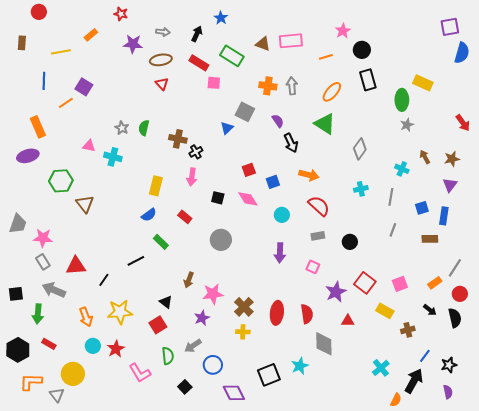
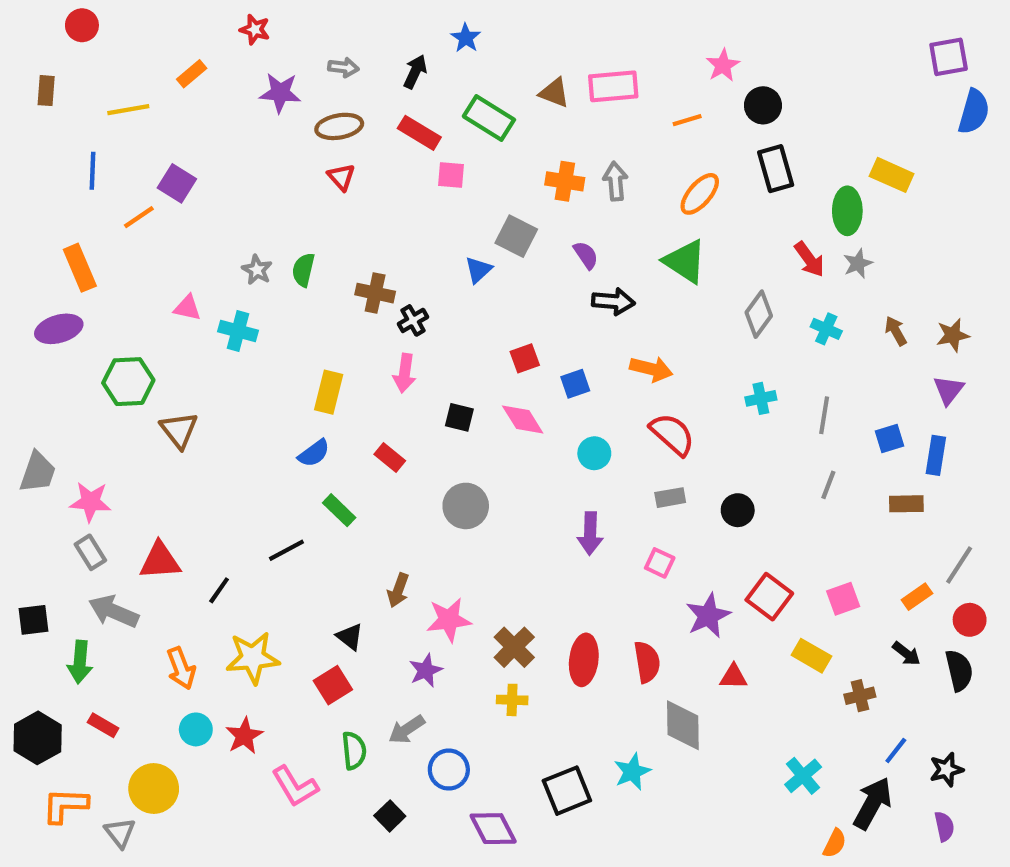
red arrow: (463, 123) -> (809, 259), moved
black arrow: (291, 143) -> (613, 301), turned -60
cyan cross: (402, 169) -> (826, 329), moved

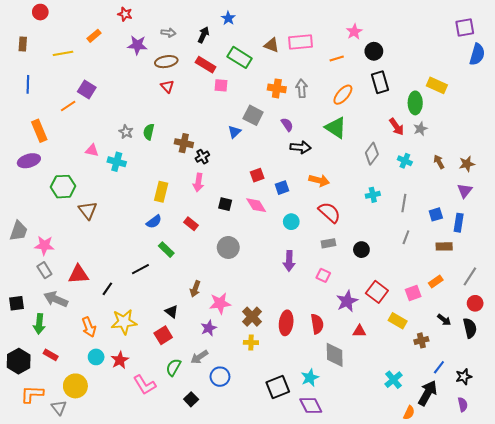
blue line: (93, 171) -> (28, 84), moved
orange rectangle: (917, 597) -> (436, 282), moved
green semicircle: (354, 751) -> (174, 367), turned -144
purple diamond: (493, 829) -> (311, 406), moved

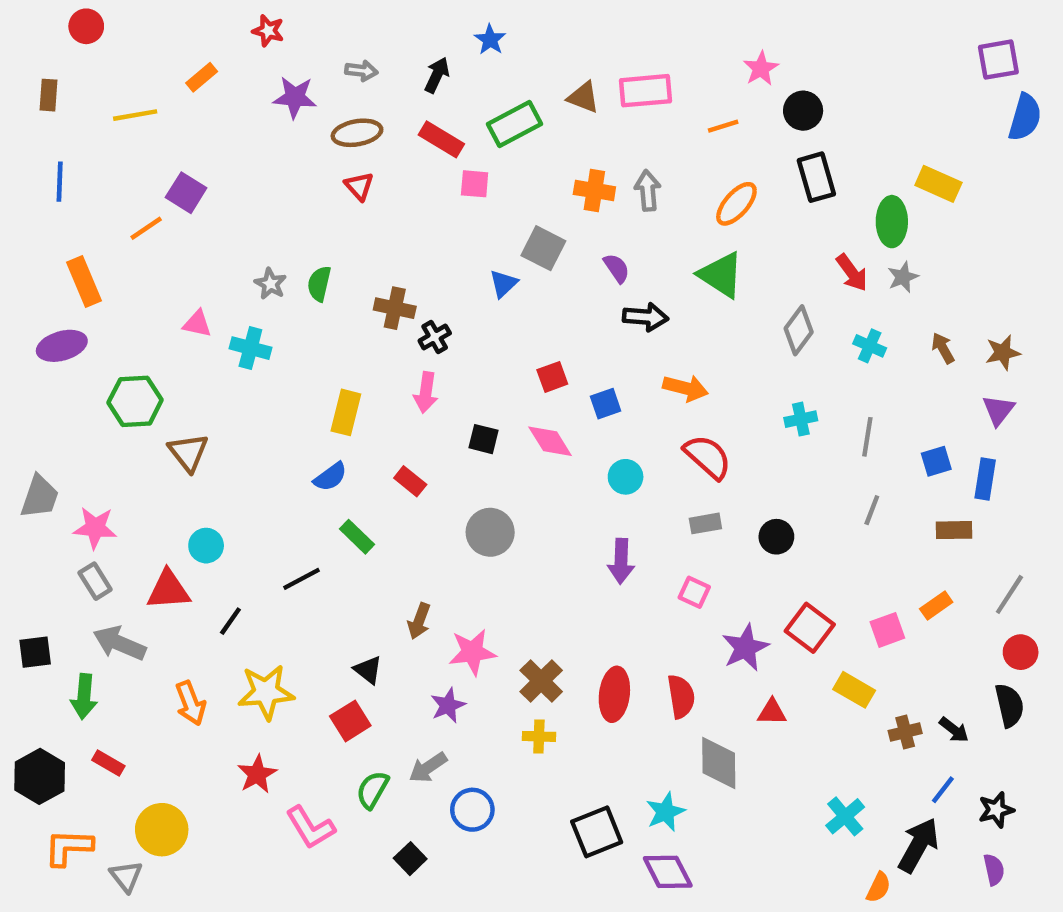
green rectangle: (240, 57) -> (515, 124), turned -60
black arrow: (444, 320) -> (954, 730), moved
cyan circle: (96, 357) -> (206, 546), moved

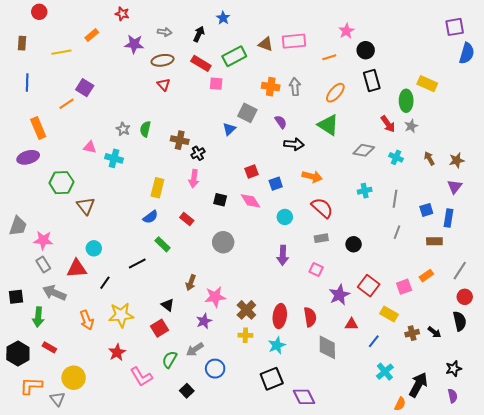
gray diamond: (799, 330) -> (364, 150), turned 65
blue line: (943, 790) -> (374, 341), moved
cyan star: (665, 812) -> (277, 345), moved

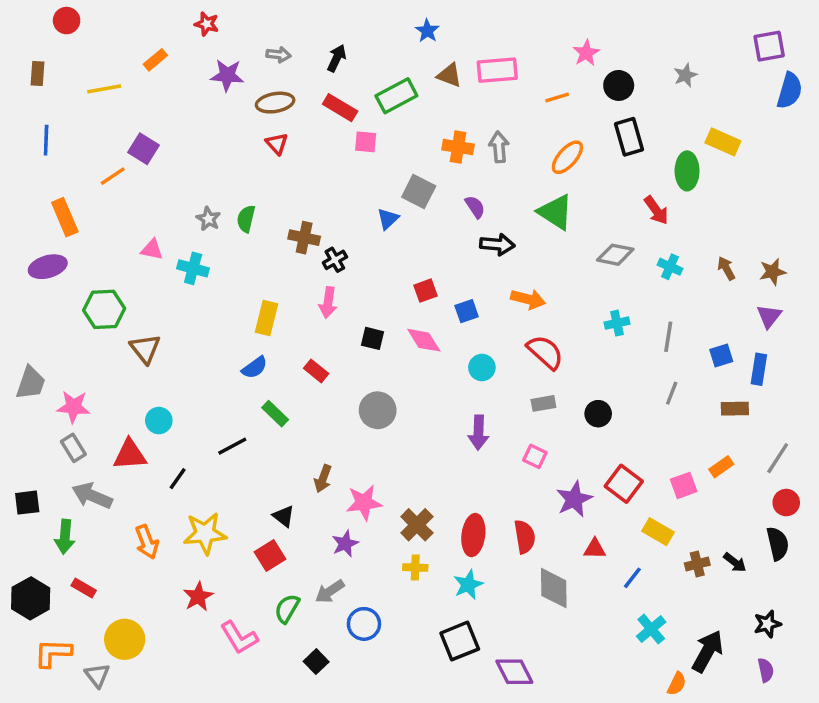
blue star: (223, 18) -> (427, 31), moved
gray star: (411, 126) -> (685, 75), moved

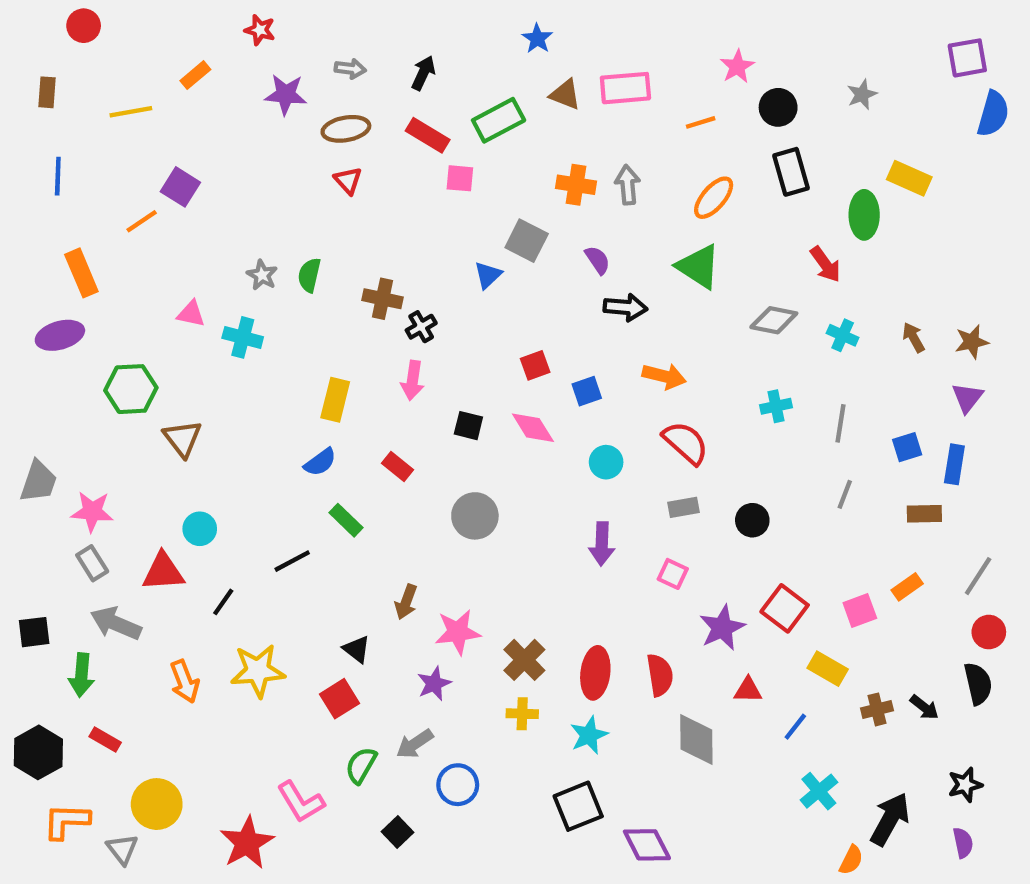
red star: (198, 597) -> (247, 843), moved, size x1.4

